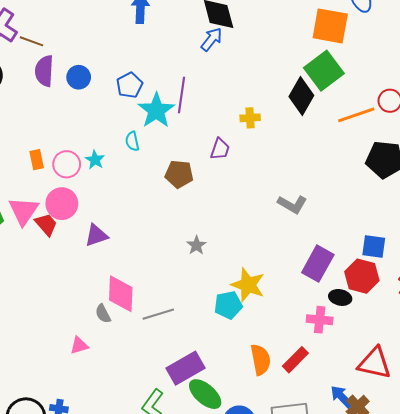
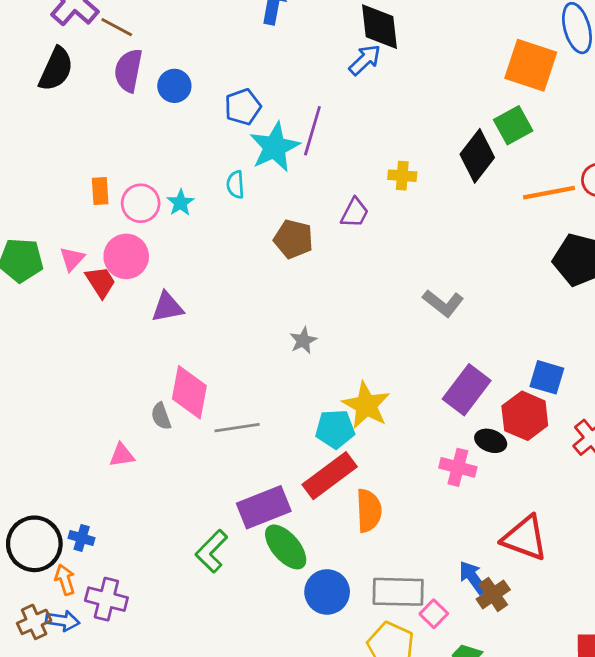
green square: (324, 71) -> (513, 125), size x0.7
pink triangle: (24, 211) -> (72, 259), size x0.6
red rectangle: (295, 360) -> (330, 476), moved, size x1.4

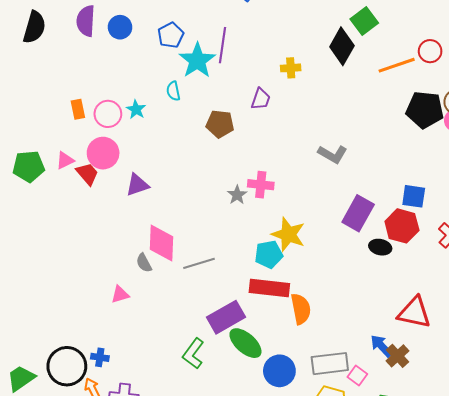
pink triangle: (72, 259) -> (65, 160), turned 30
pink cross: (458, 467) -> (261, 185), moved
red rectangle: (330, 476) -> (269, 288), turned 51

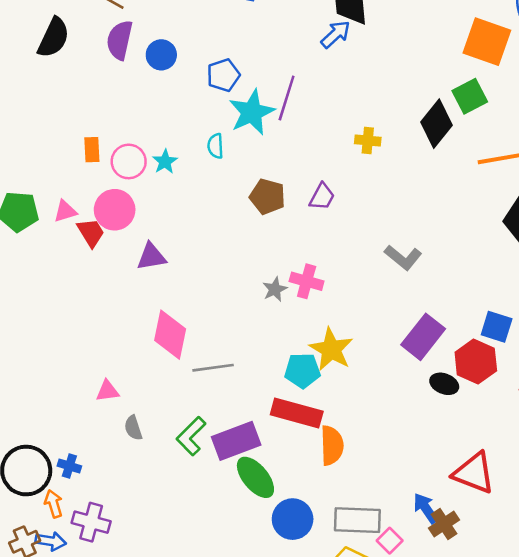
purple trapezoid: (261, 99) -> (322, 197), moved
gray semicircle: (144, 263) -> (133, 428), moved
green L-shape: (193, 354) -> (191, 436), moved

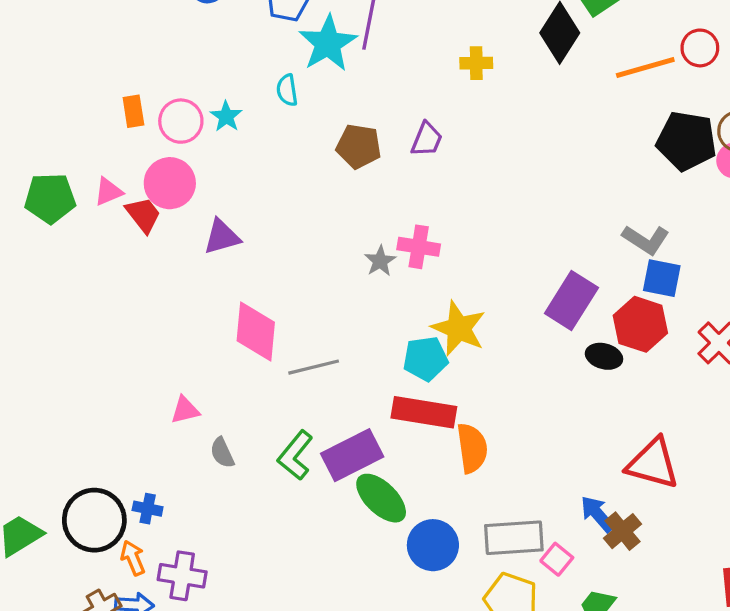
gray L-shape: (403, 257) -> (646, 240), moved

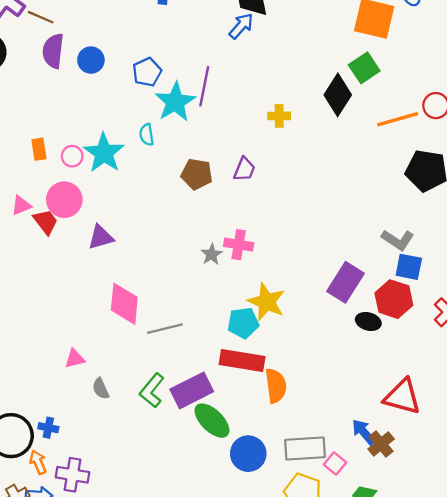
cyan star: (226, 116) -> (104, 153), size x1.8
pink circle: (181, 121) -> (72, 156), size x0.7

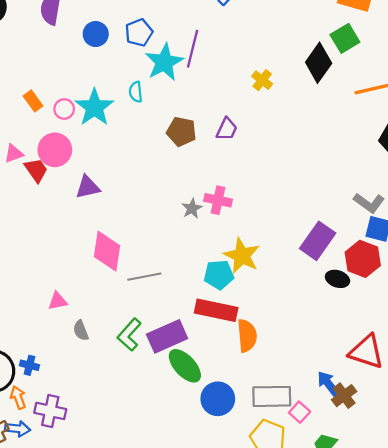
blue circle: (91, 60) -> (96, 34), moved
yellow cross: (279, 116) -> (262, 80), turned 36
orange rectangle: (39, 149) -> (33, 101), turned -30

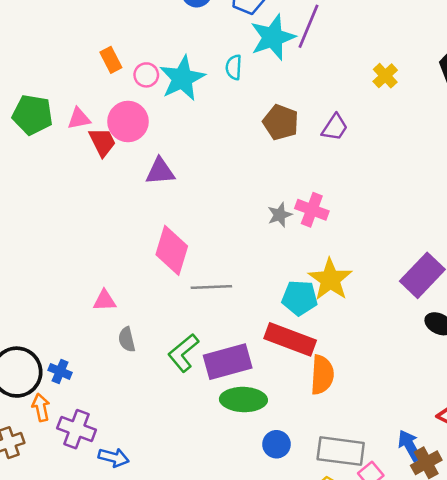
green ellipse: (185, 366) -> (243, 400), turned -54
blue circle: (218, 399) -> (276, 444), size x0.7
blue arrow: (18, 429) -> (114, 457), moved

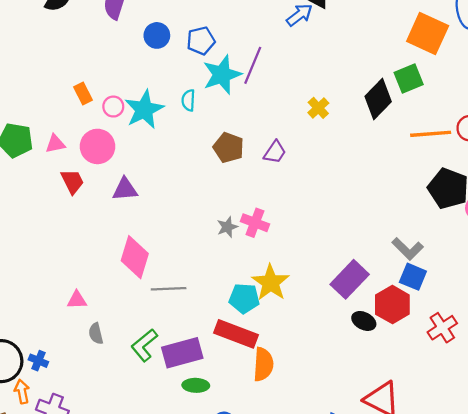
red trapezoid: (102, 142) -> (72, 181), moved
green ellipse: (243, 400) -> (196, 385), size x0.7

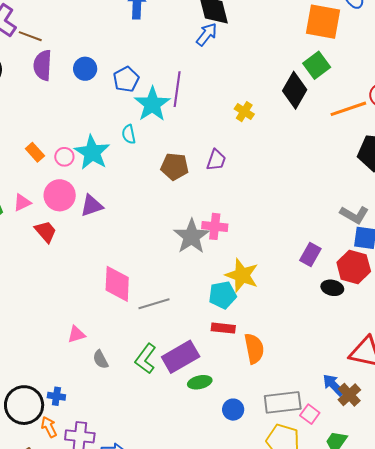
blue circle: (157, 35) -> (85, 69), moved
purple triangle: (125, 189) -> (92, 206), moved
gray star: (227, 227) -> (192, 236), size x1.8
purple rectangle: (350, 279) -> (310, 255), size x0.7
red rectangle: (236, 334) -> (223, 328), size x0.6

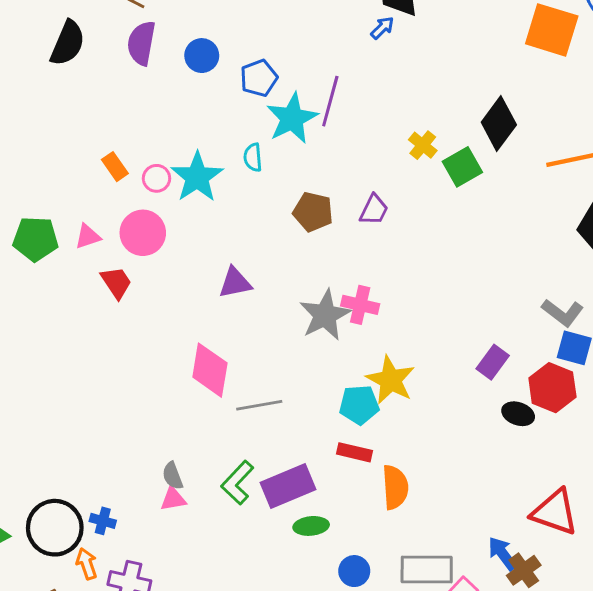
blue arrow: (207, 34) -> (382, 28), size x0.7
green square: (317, 65) -> (462, 167), moved
purple triangle: (92, 206) -> (235, 283), moved
pink triangle: (76, 334) -> (173, 499), moved

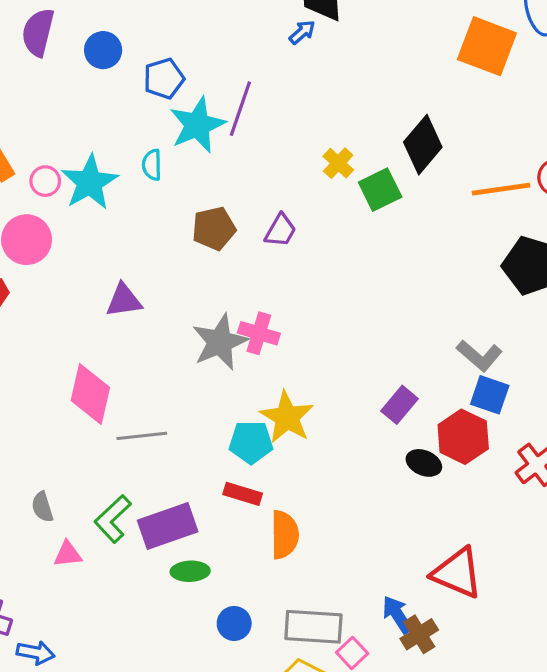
brown pentagon: (313, 212) -> (214, 228), turned -30
pink triangle: (173, 499) -> (68, 554), moved

